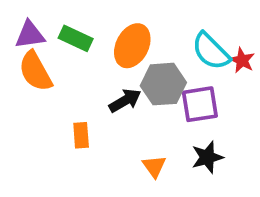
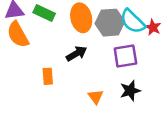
orange ellipse: (132, 46) -> (81, 18), turned -40
gray hexagon: (163, 84) -> (110, 23), moved

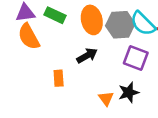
purple square: (125, 56) -> (136, 58), turned 30
black star: (130, 91) -> (129, 92), moved

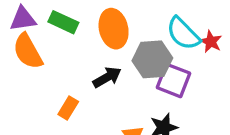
gray hexagon: (120, 25) -> (152, 59), moved
orange rectangle: (59, 78) -> (68, 108), turned 35

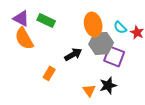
purple triangle: (23, 19) -> (21, 18), turned 36
orange ellipse: (114, 29) -> (93, 24), moved
cyan semicircle: (183, 33) -> (120, 27), size x0.6

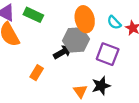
gray hexagon: (101, 43) -> (76, 40), moved

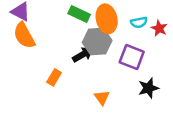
green rectangle: (33, 15) -> (79, 14), moved
cyan semicircle: (114, 22) -> (139, 22), turned -56
black star: (101, 86) -> (148, 88), moved

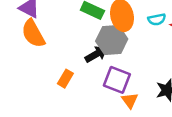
purple square: (132, 57) -> (117, 80), moved
orange triangle: (102, 98) -> (130, 100), moved

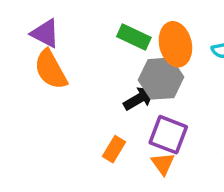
orange rectangle: (65, 79) -> (114, 149), moved
orange triangle: (130, 100) -> (163, 164), moved

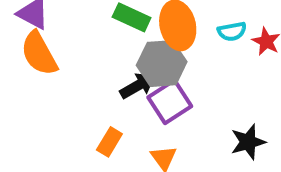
purple square: (168, 135) -> (170, 102), moved, turned 36

